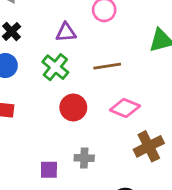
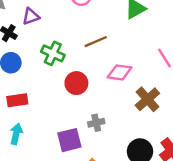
purple triangle: (66, 32) -> (31, 16), moved
purple square: (49, 170) -> (69, 140), size x1.5

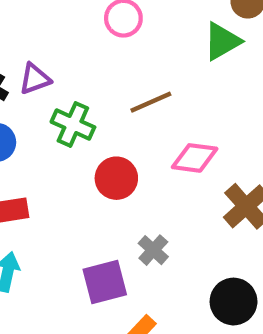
purple triangle: (31, 16) -> (35, 79), moved
gray cross: (96, 123) -> (153, 250), turned -35

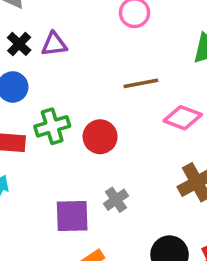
green cross: (73, 124) -> (52, 126), moved, turned 36
pink diamond: (195, 158) -> (183, 118), moved

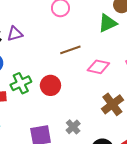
gray cross: (116, 200) -> (73, 127), moved

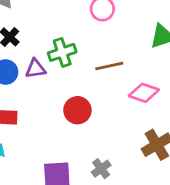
purple triangle: (15, 34) -> (35, 69), moved
green cross: (21, 83) -> (62, 52), moved

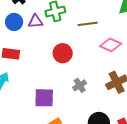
gray cross: (101, 169) -> (80, 85), moved

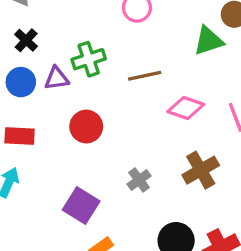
red circle: (63, 53) -> (86, 127), moved
purple square: (44, 98) -> (81, 205), turned 35

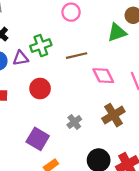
pink diamond: (186, 108) -> (103, 76), turned 45

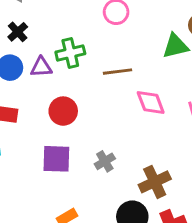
brown cross: (113, 115) -> (155, 182), moved
purple square: (38, 139) -> (56, 159), moved, turned -35

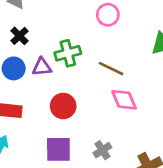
brown line: (118, 72) -> (111, 69), turned 35
pink diamond: (151, 103) -> (124, 100), moved

